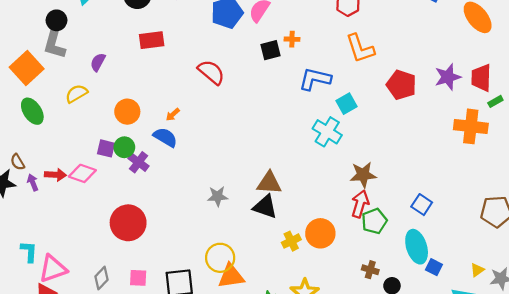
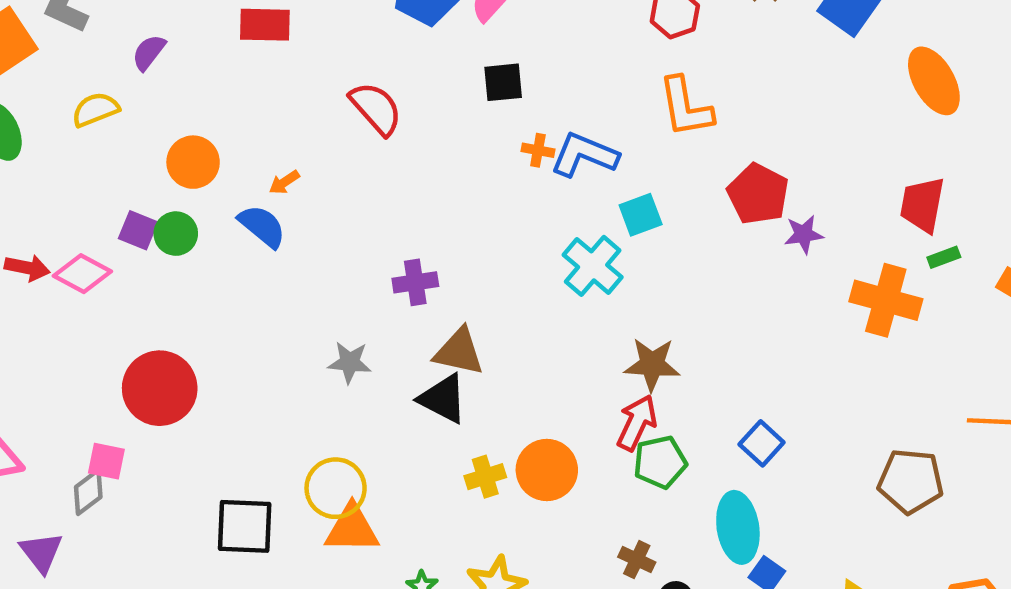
orange cross: (292, 39) -> (538, 150), moved
purple star: (448, 77) -> (804, 234), moved, size x0.7
purple cross: (138, 162) -> (415, 282), moved, turned 36
pink square: (138, 278) -> (106, 461), moved

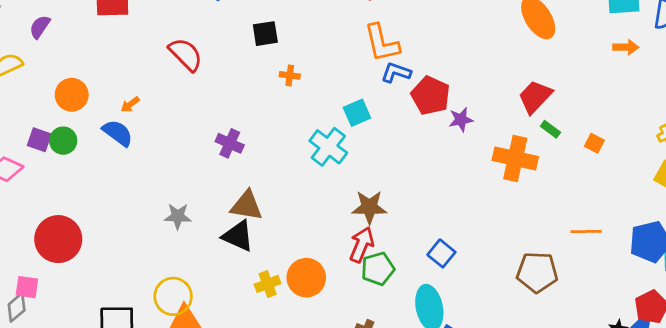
blue L-shape: (584, 155) -> (396, 73), moved, size x0.7
red trapezoid: (922, 205) -> (535, 97), turned 36
green rectangle: (944, 257) -> (550, 129), turned 60
purple cross: (415, 282) -> (230, 143), moved, turned 36

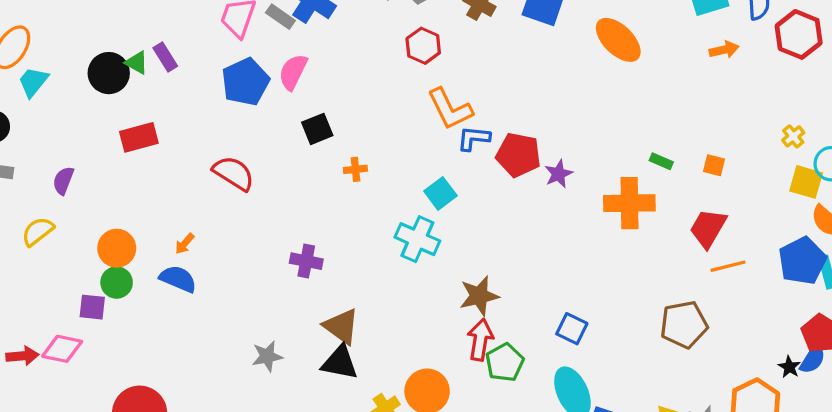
red trapezoid: (535, 97) -> (708, 228), moved
green circle: (63, 141) -> (117, 282), moved
brown triangle: (247, 206) -> (341, 326), turned 40

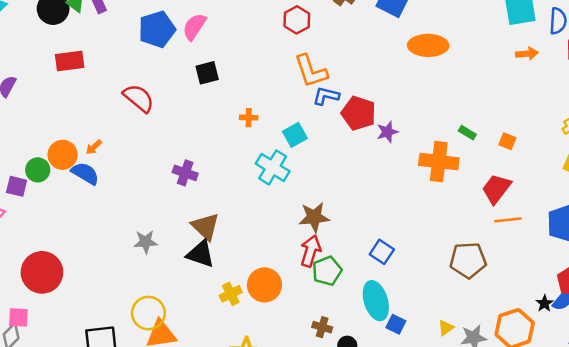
orange ellipse: (618, 40) -> (428, 45), moved, turned -51
orange cross: (355, 169) -> (249, 118), moved
orange circle: (117, 248) -> (63, 155), moved

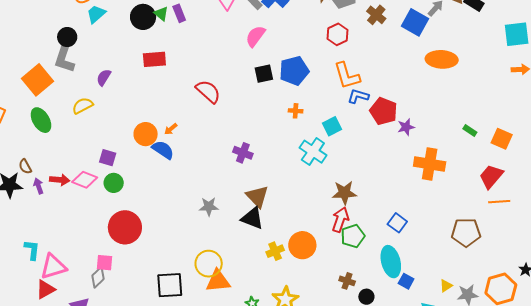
blue pentagon: (157, 29) -> (294, 71), moved
orange square: (507, 141) -> (502, 139), size x1.5
orange cross: (439, 162) -> (430, 164), moved
green circle: (38, 170) -> (114, 183), moved

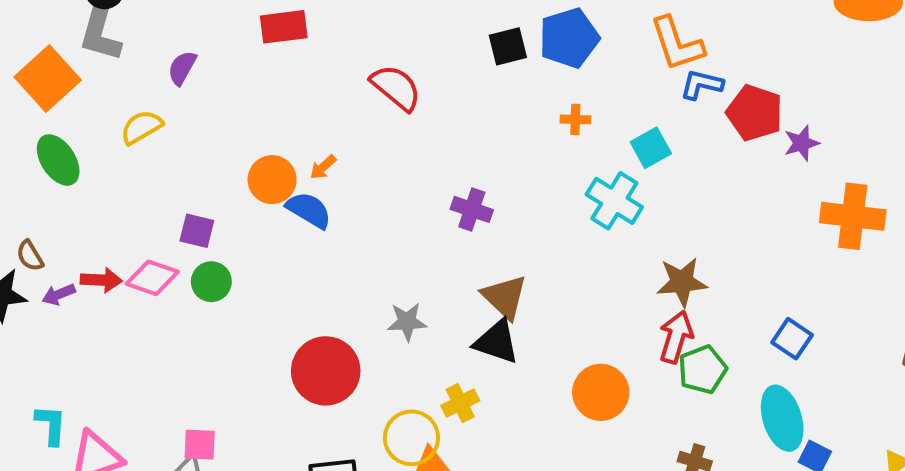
purple arrow: (38, 186) -> (59, 294), turned -91
red circle: (125, 227) -> (326, 371), moved
yellow cross: (275, 251) -> (460, 403), moved

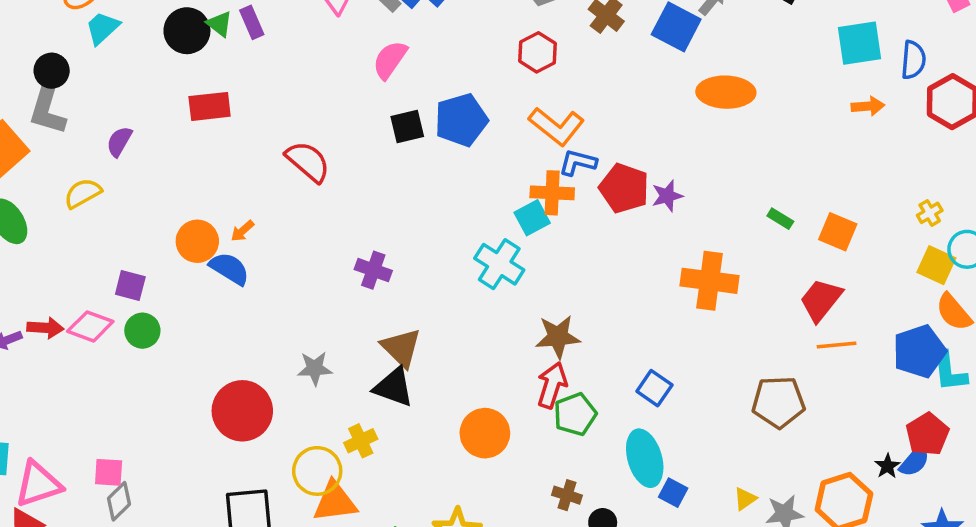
orange L-shape: (677, 44) -> (556, 126), turned -34
orange cross: (575, 119) -> (552, 193), moved, size x1.6
purple star: (802, 143) -> (667, 196), moved
pink square: (200, 445) -> (109, 472), moved

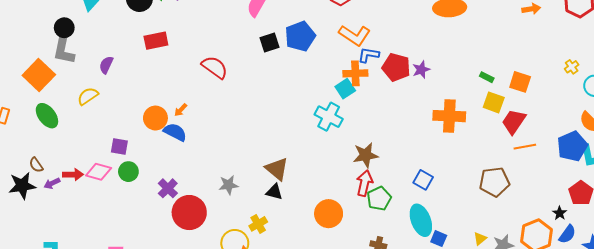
yellow square: (936, 265) -> (494, 102), moved
purple cross: (373, 270) -> (168, 188), moved, turned 30
black triangle: (394, 387) -> (274, 192), size x0.7
blue semicircle: (914, 461) -> (567, 234), moved

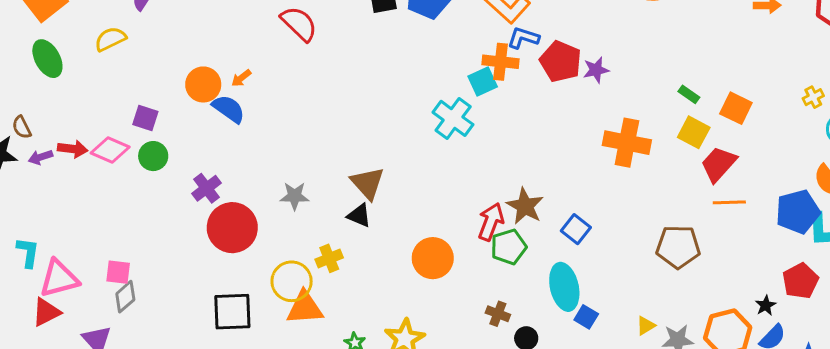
brown star: (366, 155) -> (525, 206), moved, turned 30

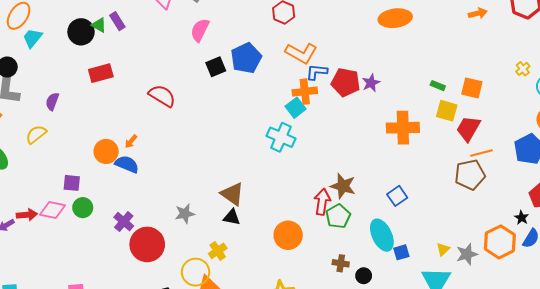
blue square: (576, 229) -> (397, 196), moved, turned 30
brown pentagon: (678, 247) -> (470, 175), moved
blue square: (586, 317) -> (401, 252), turned -35

